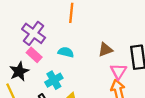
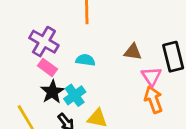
brown triangle: (105, 50) -> (133, 52), turned 35
black star: (19, 71) -> (52, 92), moved

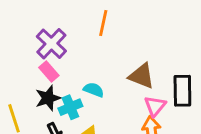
brown triangle: (133, 52) -> (142, 76), size x1.4
cyan semicircle: (85, 60) -> (94, 90), moved

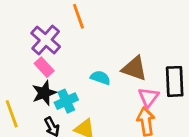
orange line: (103, 23) -> (78, 16), moved, turned -30
cyan semicircle: (94, 90) -> (100, 78), moved

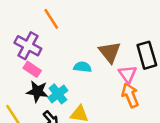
brown triangle: (134, 68) -> (110, 52), turned 45
black star: (44, 93) -> (37, 91), turned -30

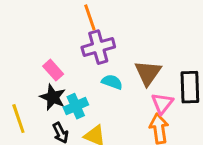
purple cross: (28, 46) -> (98, 47), moved, turned 32

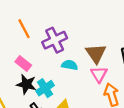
orange line: (90, 17) -> (24, 29), moved
pink triangle: (162, 103) -> (99, 74), moved

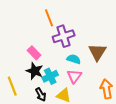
orange line: (24, 29) -> (49, 18), moved
pink triangle: (99, 74) -> (74, 76), moved

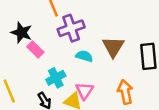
black star: (35, 71) -> (22, 33), moved
pink triangle: (74, 76) -> (85, 91), moved

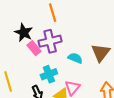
purple cross: (71, 28) -> (50, 41), moved

